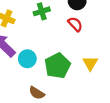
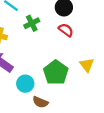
cyan circle: (27, 59) -> (25, 84), moved

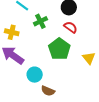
green pentagon: (56, 73) -> (59, 49), moved

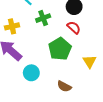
yellow cross: (12, 32) -> (12, 26), turned -32
brown semicircle: (48, 91) -> (64, 86), moved

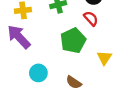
cyan circle: (31, 73) -> (38, 73), moved

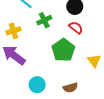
brown semicircle: (74, 82) -> (70, 88), turned -40

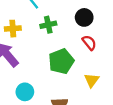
red semicircle: (76, 28) -> (89, 43), moved

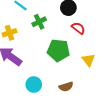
green pentagon: (61, 61) -> (58, 50), turned -30

